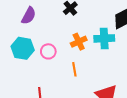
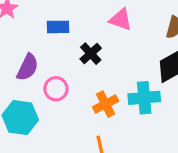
pink circle: (48, 51) -> (56, 89), moved

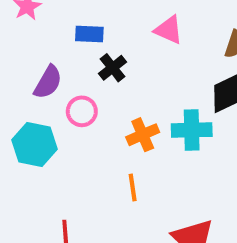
black cross: (91, 54) -> (113, 68), moved

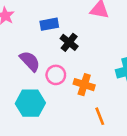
purple semicircle: (48, 82) -> (30, 61), turned -60
orange cross: (143, 135) -> (84, 85), moved, turned -36

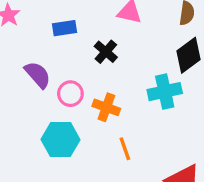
black cross: (69, 42) -> (106, 52), moved
cyan hexagon: (30, 103) -> (60, 140), moved

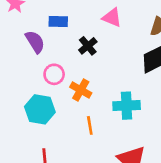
purple semicircle: (38, 75) -> (35, 42), moved
cyan cross: (165, 92) -> (127, 106), moved

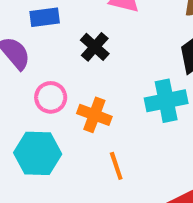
cyan cross: (127, 106) -> (166, 101), moved

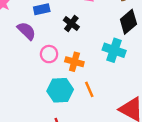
cyan cross: (166, 101) -> (114, 50), turned 35
cyan hexagon: (38, 153) -> (60, 90), moved

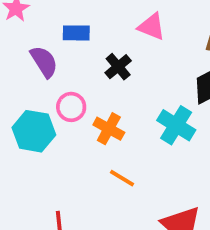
orange line: (89, 89) -> (122, 178), turned -49
cyan hexagon: (60, 90) -> (34, 131), moved

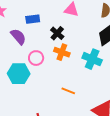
orange cross: (109, 129) -> (62, 52), moved

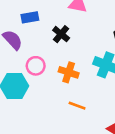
orange cross: (62, 52) -> (69, 72), moved

